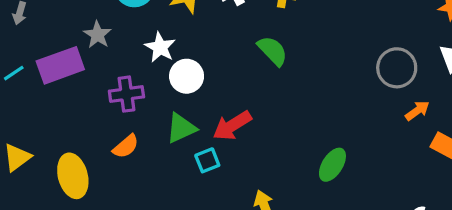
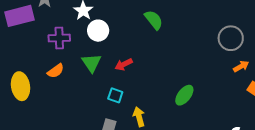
red arrow: (232, 126) -> (124, 64), size x0.7
green triangle: (181, 128) -> (91, 63), turned -45
cyan square: (207, 160) -> (115, 95), moved, turned 35

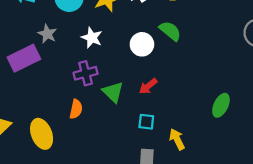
white circle: (98, 31) -> (142, 44), moved
purple cross: (59, 38) -> (86, 73), moved
orange semicircle: (56, 71) -> (76, 109), turned -30

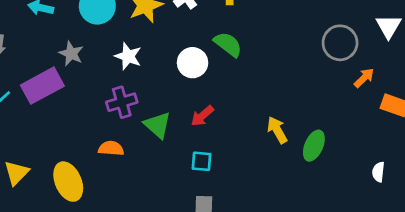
green ellipse: (221, 105) -> (314, 146), moved
orange semicircle: (76, 109) -> (111, 148), turned -96
yellow arrow: (177, 139) -> (277, 130), moved

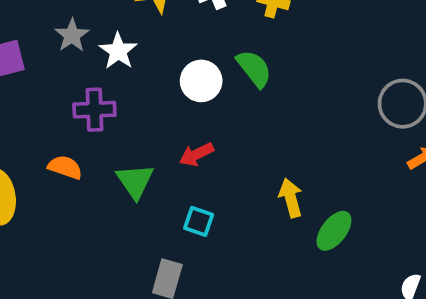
gray star: (71, 54) -> (72, 35), moved
green triangle: (158, 125) -> (135, 181), moved
cyan square: (202, 161) -> (199, 221), moved

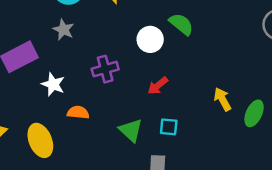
white star: (118, 51) -> (53, 84), moved
purple cross: (94, 110) -> (105, 69), moved
green triangle: (135, 181) -> (131, 130), moved

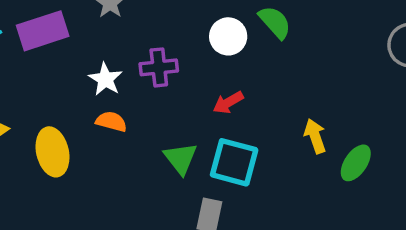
white star: (53, 84) -> (105, 79), moved
cyan square: (169, 127) -> (234, 162), size x1.8

